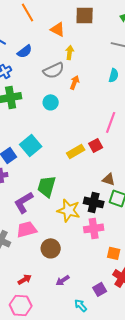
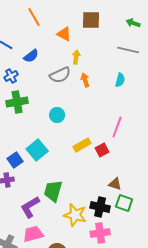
orange arrow: (75, 82) -> (85, 80), moved, turned -40
cyan circle: (51, 102) -> (57, 115), moved
yellow rectangle: (76, 151) -> (82, 145), moved

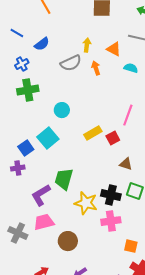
orange triangle: (64, 34) -> (114, 49), moved
cyan semicircle: (120, 80) -> (131, 68), turned -88
cyan circle: (57, 115) -> (62, 110), moved
brown triangle: (115, 184) -> (126, 164), moved

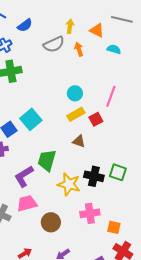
cyan circle: (62, 110) -> (75, 93), moved
brown triangle: (126, 164) -> (79, 141), moved
pink cross: (111, 221) -> (90, 213), moved

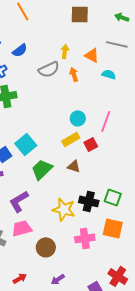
cyan circle: (75, 93) -> (78, 118), moved
green trapezoid: (47, 160) -> (42, 169), moved, turned 30
orange square: (114, 227) -> (113, 228), moved, size x1.5

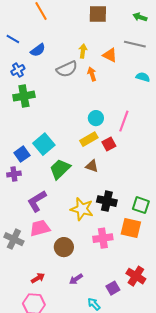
cyan semicircle: (109, 74) -> (143, 77), moved
green square: (113, 197) -> (141, 205), moved

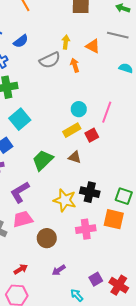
cyan square: (44, 144) -> (20, 119), moved
red cross: (136, 276) -> (119, 285), moved

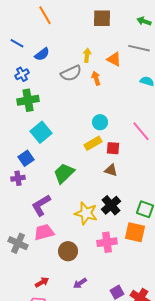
pink line: (107, 112) -> (141, 131), moved, turned -60
red square: (92, 135) -> (113, 148), turned 32
brown triangle: (75, 157) -> (111, 170), moved
black cross: (90, 192) -> (111, 205), turned 36

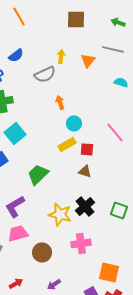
orange triangle: (114, 59) -> (88, 60), turned 42
orange arrow: (96, 78) -> (60, 102), moved
orange square: (135, 232) -> (109, 272), moved

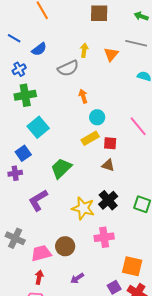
pink trapezoid: (18, 233) -> (41, 253), moved
red arrow: (16, 283) -> (39, 277), turned -48

